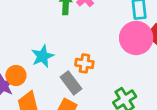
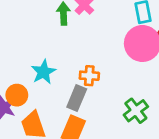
gray rectangle: (71, 83) -> (77, 98), turned 65

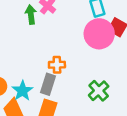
cyan star: (44, 72) -> (22, 91), moved

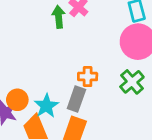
green cross: (99, 91) -> (132, 82), moved

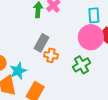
gray rectangle: (76, 99) -> (41, 43), moved

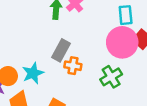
cyan star: (18, 71) -> (33, 73), moved

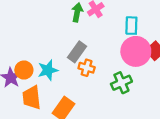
cyan rectangle: (126, 15) -> (131, 26), moved

